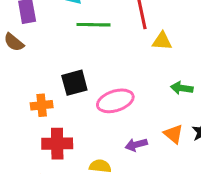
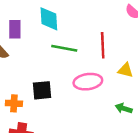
yellow triangle: (162, 41) -> (125, 70), moved
pink ellipse: (115, 101) -> (88, 82), moved

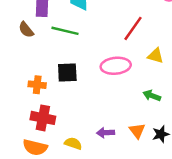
red line: (103, 45) -> (133, 28), turned 35
green line: (64, 48) -> (65, 31), moved

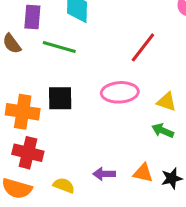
yellow triangle: (156, 56) -> (167, 102), moved
orange cross: (37, 85) -> (23, 112), size x1.5
orange triangle: (137, 131) -> (143, 173), turned -42

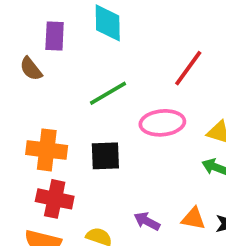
green line: (59, 47) -> (108, 93), moved, turned -44
black square: (60, 98) -> (105, 156), moved
purple arrow: (104, 174) -> (147, 221), turned 30

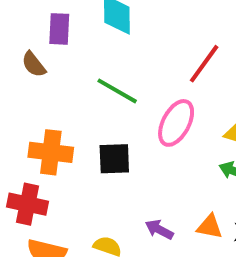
green line: (108, 93) -> (117, 91), turned 60
pink ellipse: (162, 123) -> (176, 123), turned -57
red cross: (55, 199) -> (28, 204), moved

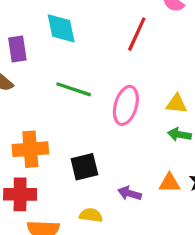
red line: (204, 64) -> (137, 34), moved
black square: (114, 159) -> (84, 167), moved

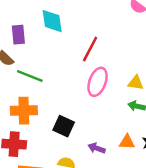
red line: (137, 34) -> (90, 49), moved
green line: (74, 89) -> (30, 76), moved
black square: (84, 167) -> (64, 126), turned 35

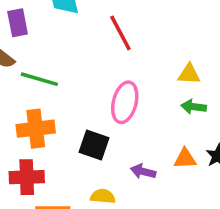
red line: (90, 49) -> (120, 33), turned -50
pink ellipse: (98, 82) -> (125, 102), moved

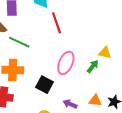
red line: (120, 33) -> (57, 23), moved
green arrow: (194, 107) -> (93, 66), moved, turned 112

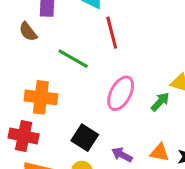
green line: (19, 42) -> (73, 59), moved
black square: (44, 85) -> (85, 138), moved

